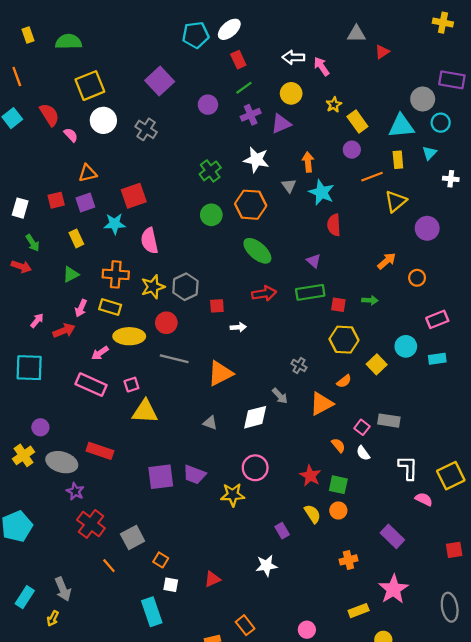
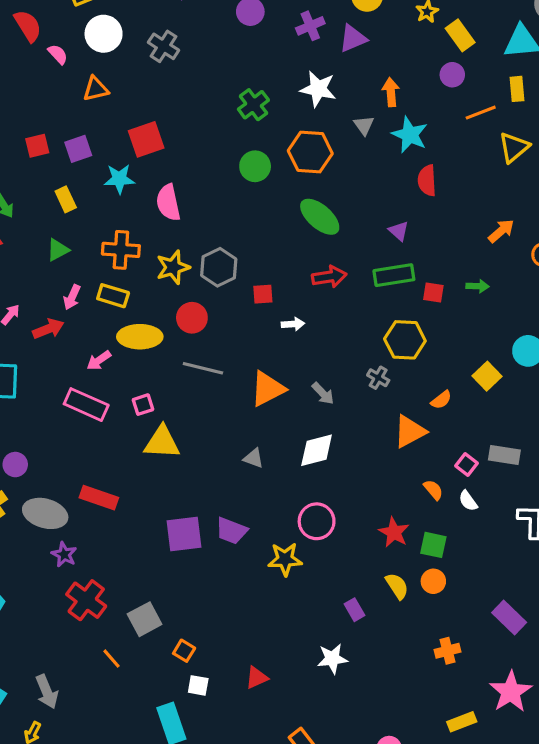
orange triangle: (88, 173) -> (96, 89), moved
yellow hexagon: (344, 340) -> (405, 340), moved
gray arrow: (280, 396) -> (323, 393), moved

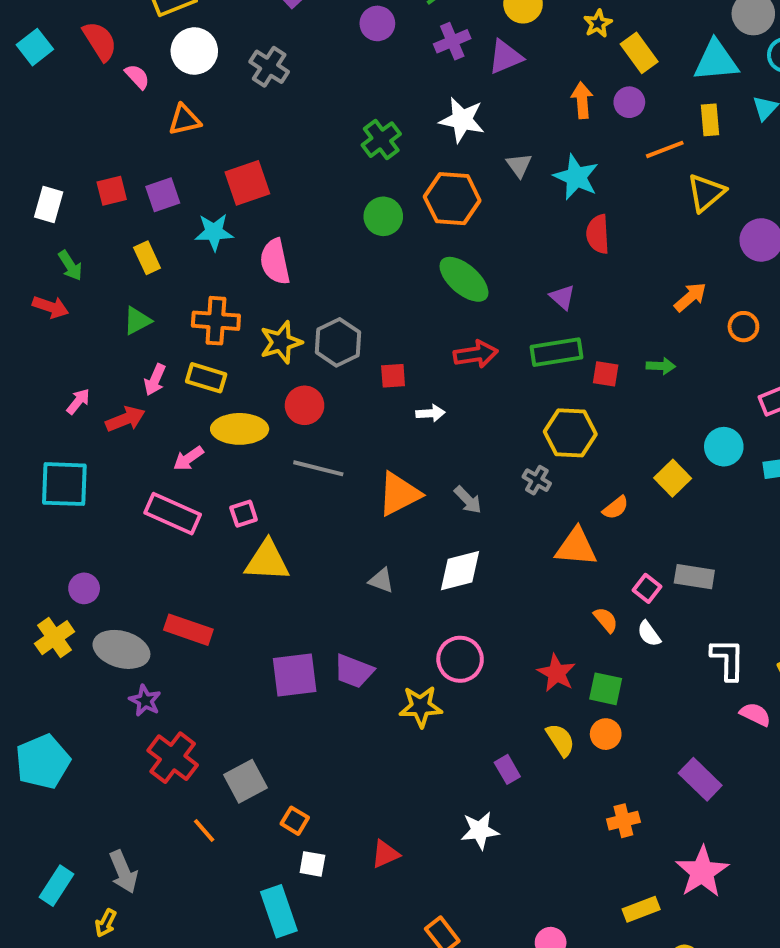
orange arrow: (391, 92) -> (582, 100), moved
orange triangle: (410, 431) -> (576, 547), turned 33

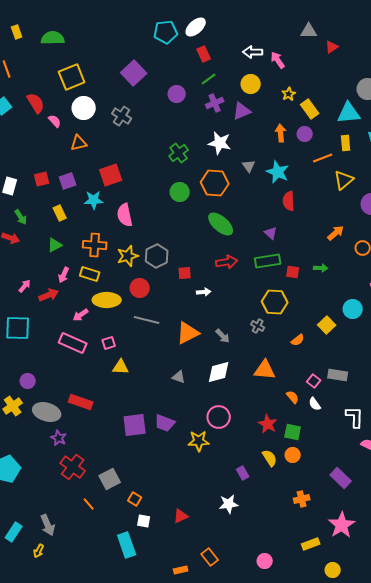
orange triangle: (576, 547) -> (265, 370), moved
yellow triangle: (267, 561) -> (121, 367), size x0.7

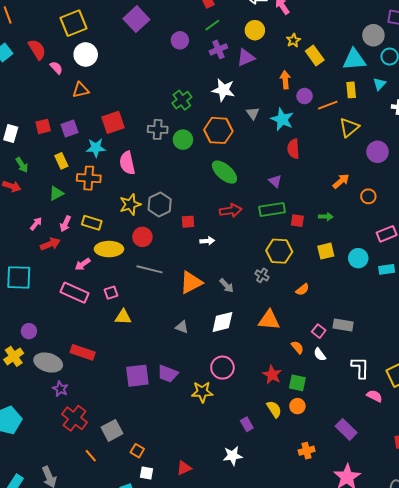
gray cross: (122, 116) -> (158, 129), moved, turned -30
purple circle: (305, 134) -> (305, 96), moved
orange cross: (95, 245) -> (89, 178), moved
pink arrow: (25, 286) -> (36, 224), moved
yellow square: (327, 325) -> (326, 251), moved, turned 30

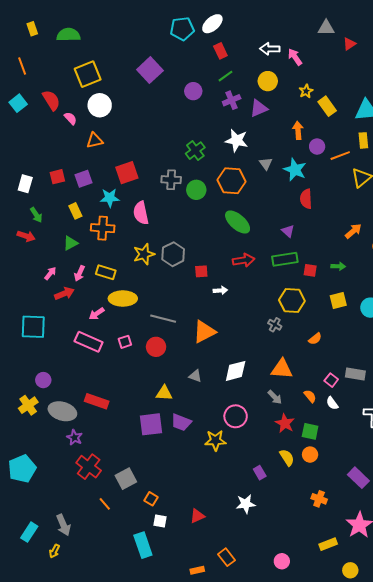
red circle: (142, 237) -> (156, 347), moved
gray arrow: (227, 286) -> (275, 397), moved
yellow triangle: (123, 317) -> (164, 393), moved
orange cross: (307, 451) -> (319, 499), turned 35

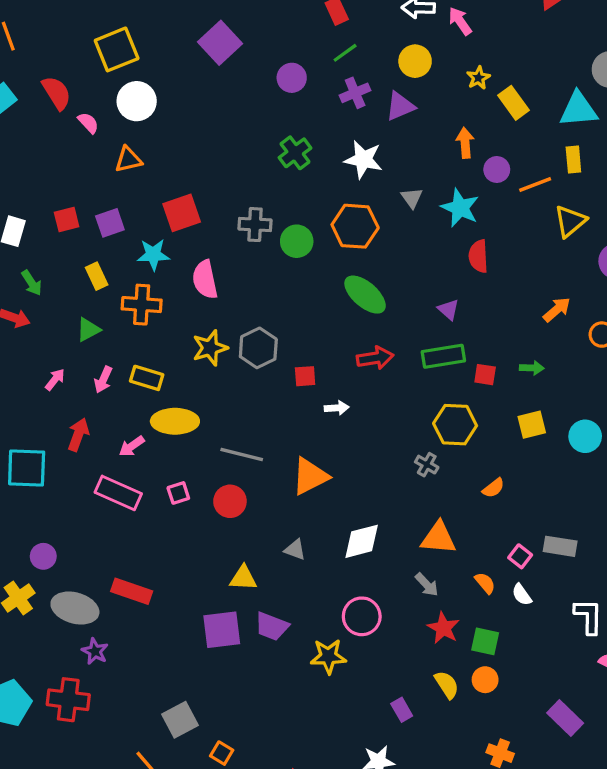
green cross: (195, 151) -> (295, 153), moved
red arrow: (64, 293) -> (78, 435), moved, turned -48
red cross: (89, 467) -> (68, 700), moved, turned -30

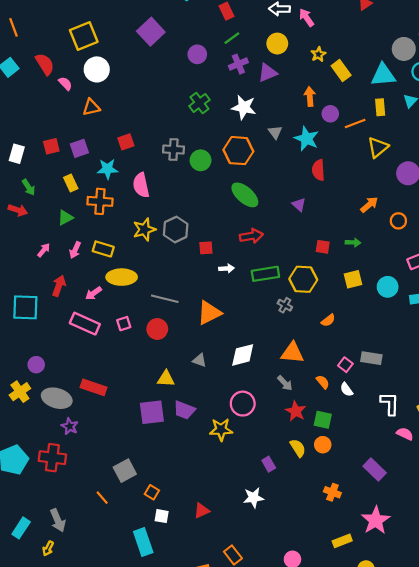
red square: (182, 213) -> (126, 142), size x0.7
green rectangle: (443, 356) -> (265, 274), moved

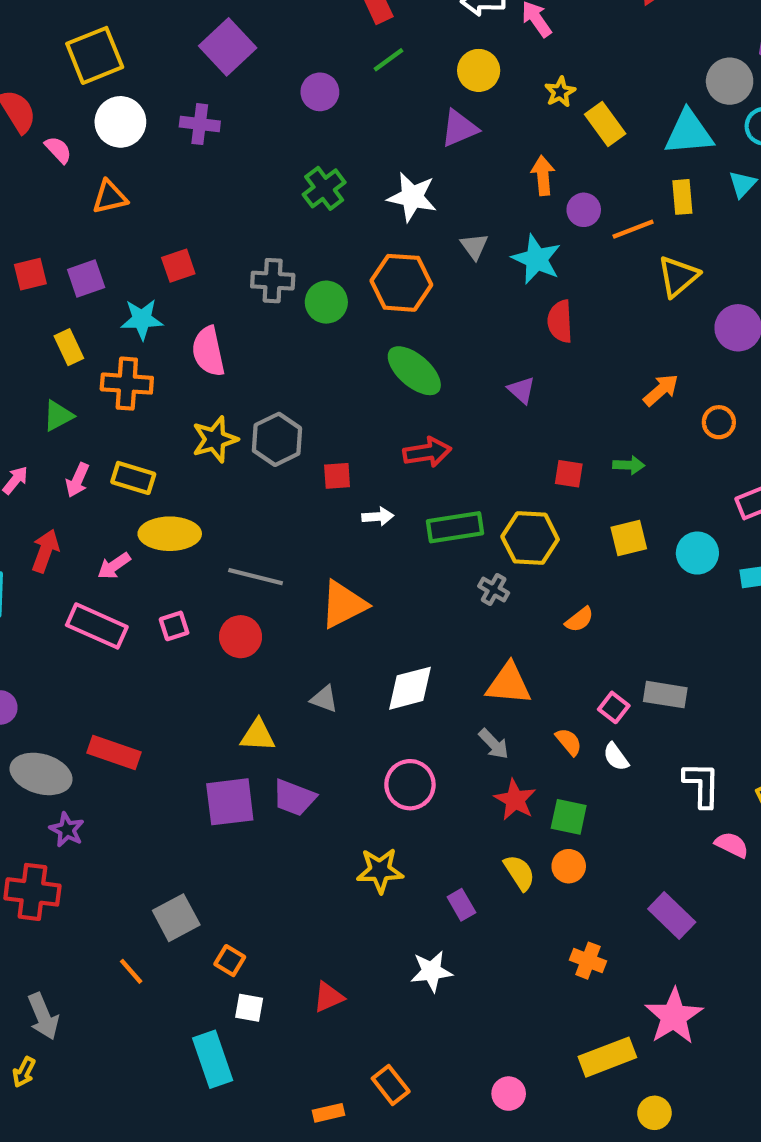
purple cross: (238, 64) -> (200, 124), moved, turned 30
yellow star: (221, 430) -> (380, 870), moved
yellow rectangle: (342, 541) -> (607, 1057), size x1.4

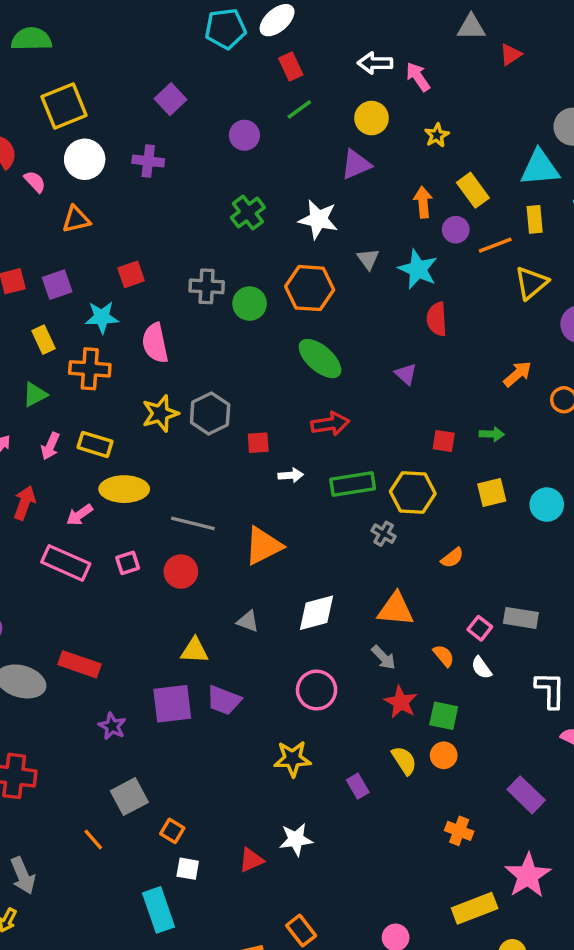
purple square: (228, 47) -> (171, 99), size x0.7
yellow rectangle: (605, 124) -> (473, 190), moved
purple star: (67, 830) -> (112, 726), moved
white star: (431, 971) -> (296, 839), moved

